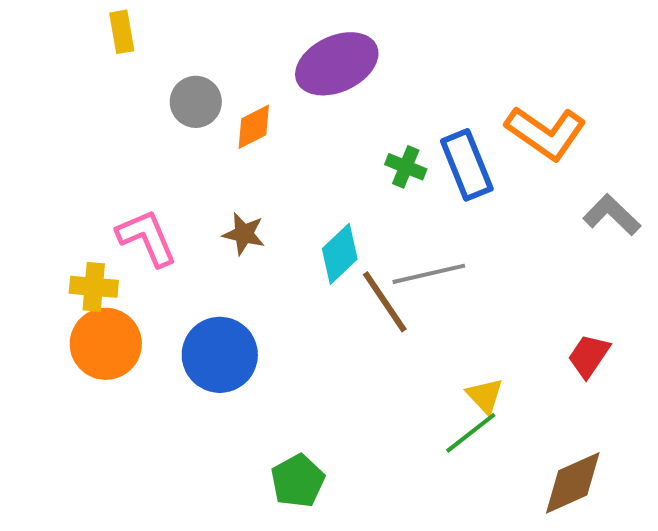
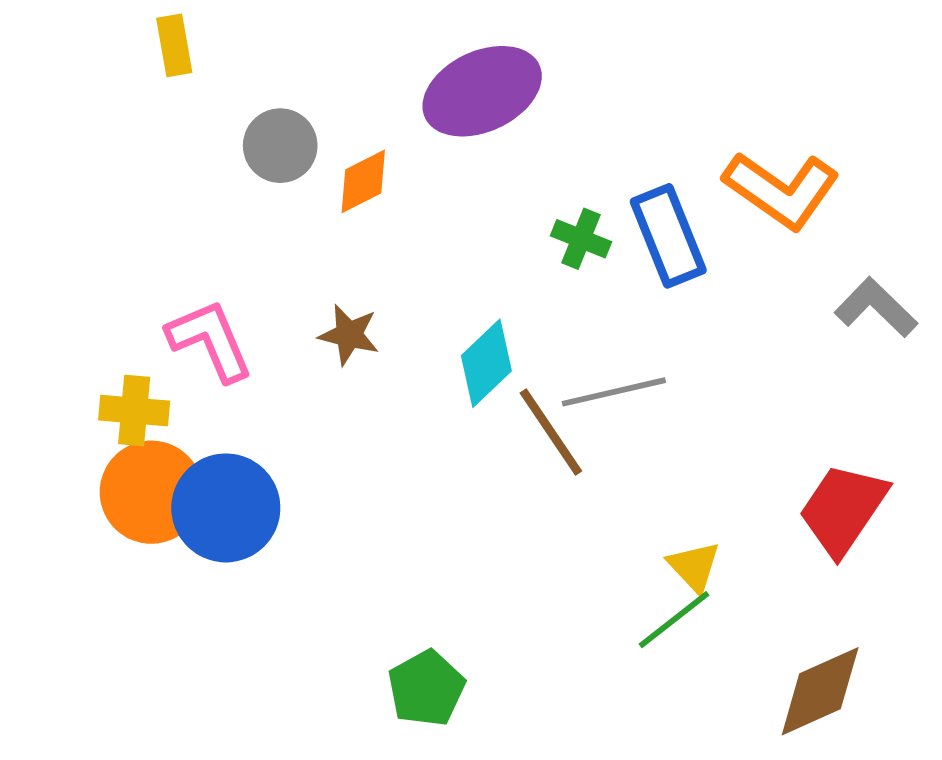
blue circle: (220, 355) -> (226, 508), moved
red trapezoid: (589, 356) -> (843, 509), size x1.5

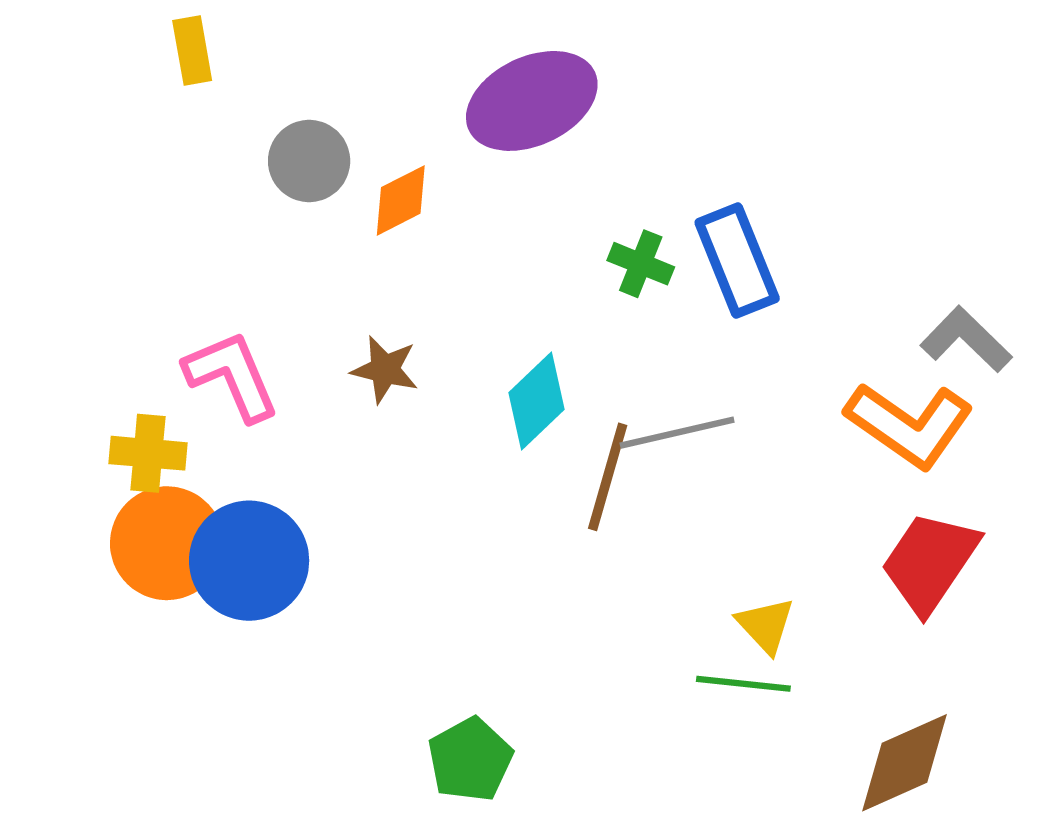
orange L-shape: (781, 190) -> (909, 425), moved
brown line: (551, 432) -> (608, 477), turned 50
green line: (674, 620) -> (743, 684), turned 44

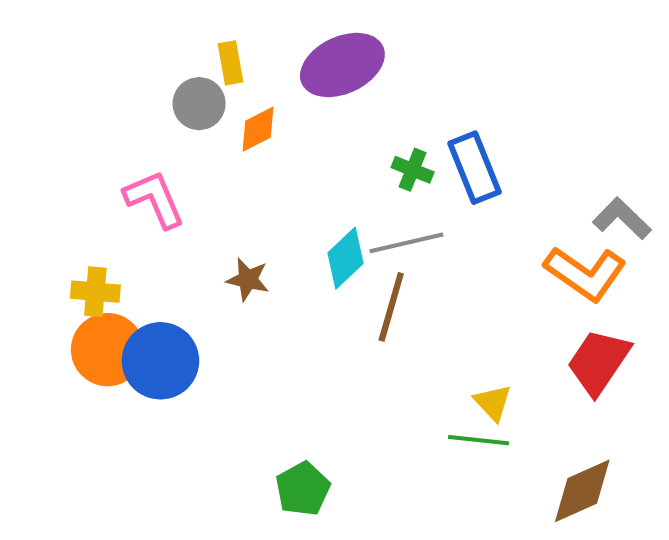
yellow rectangle: (192, 50) -> (231, 63), moved
brown star: (385, 369) -> (248, 279), moved
pink L-shape: (232, 376) -> (154, 199), moved
gray line: (677, 433) -> (406, 243), moved

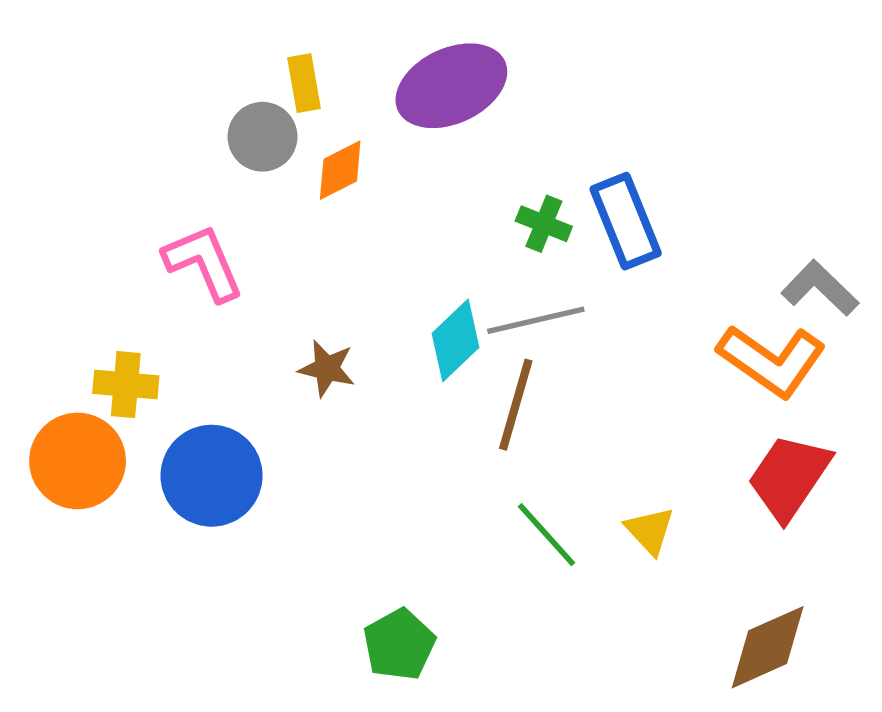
orange circle: (108, 350) -> (78, 461), moved
green line: (479, 440) -> (547, 535), moved, turned 42

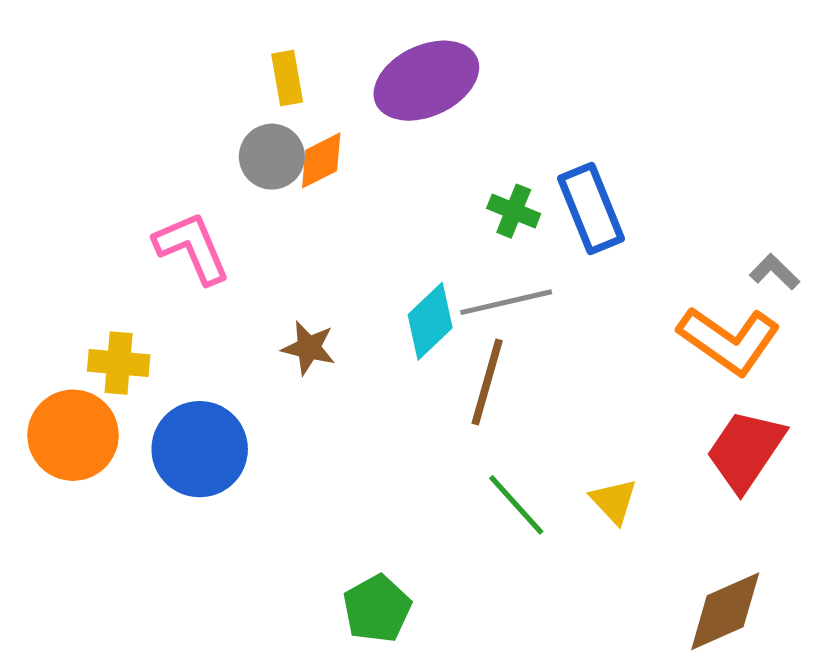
gray circle: (262, 137) -> (272, 157), moved
gray L-shape: (820, 288) -> (775, 272), size x0.7

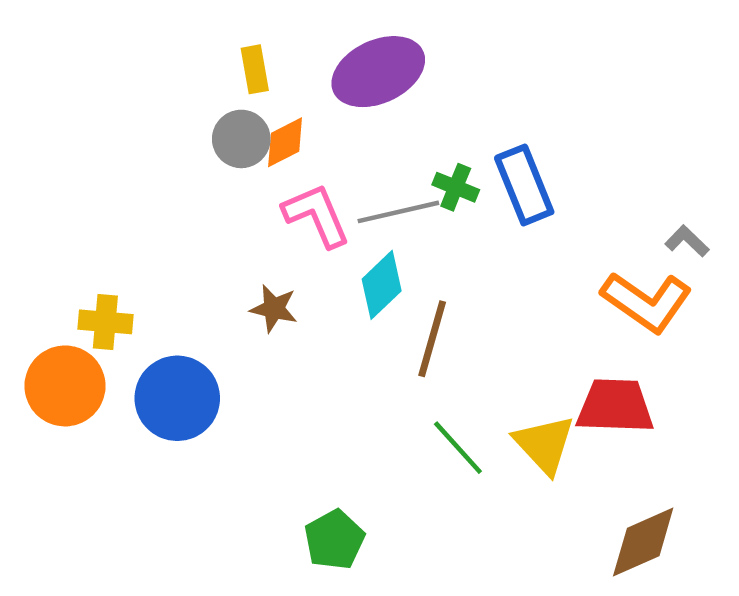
pink L-shape: (192, 248) -> (316, 215), moved
gray line: (506, 302) -> (398, 212), moved
red trapezoid: (745, 450) -> (615, 406), moved, turned 58
yellow triangle: (614, 501) -> (544, 444), size x1.5

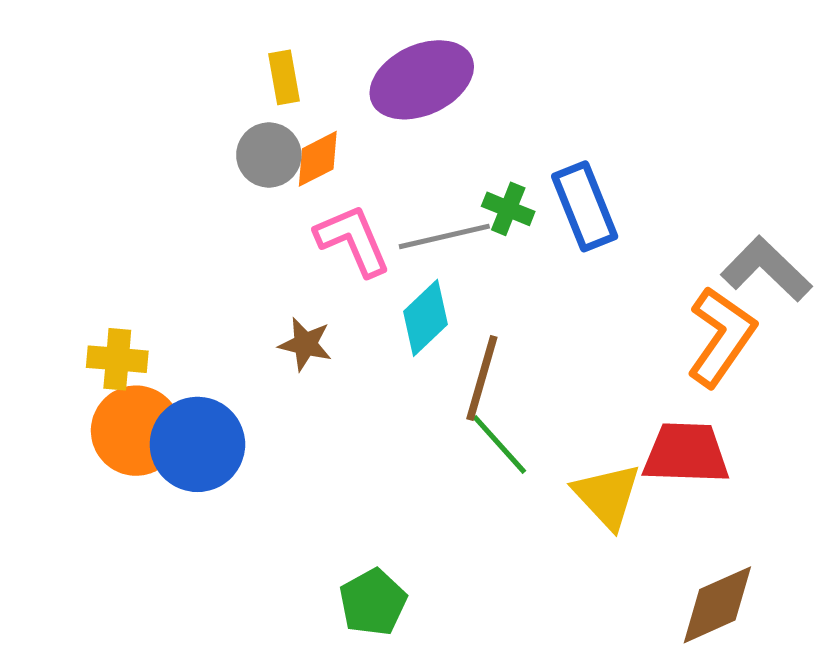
gray L-shape: (687, 241) -> (766, 269), size x1.8
orange L-shape: (647, 302) -> (721, 337), turned -90
orange circle: (65, 386) -> (136, 431), moved
green line: (458, 448) -> (499, 444), moved

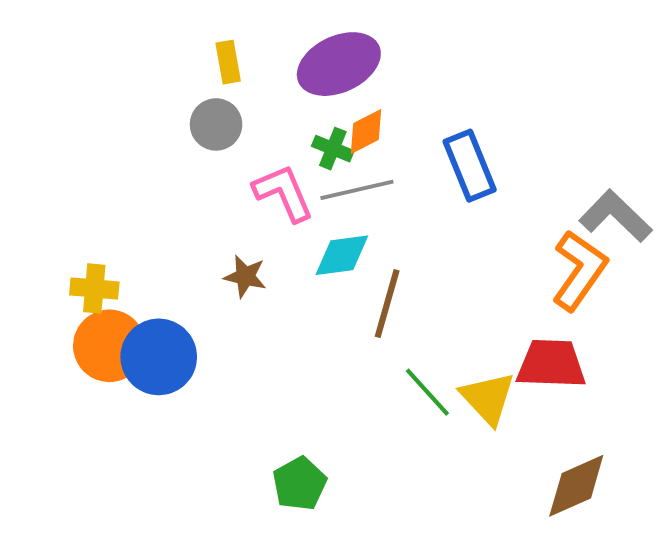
orange diamond: (318, 159) -> (366, 131), moved
green cross: (508, 209) -> (333, 149), moved
cyan diamond: (425, 318) -> (342, 255), turned 36
green line: (499, 444) -> (427, 392), moved

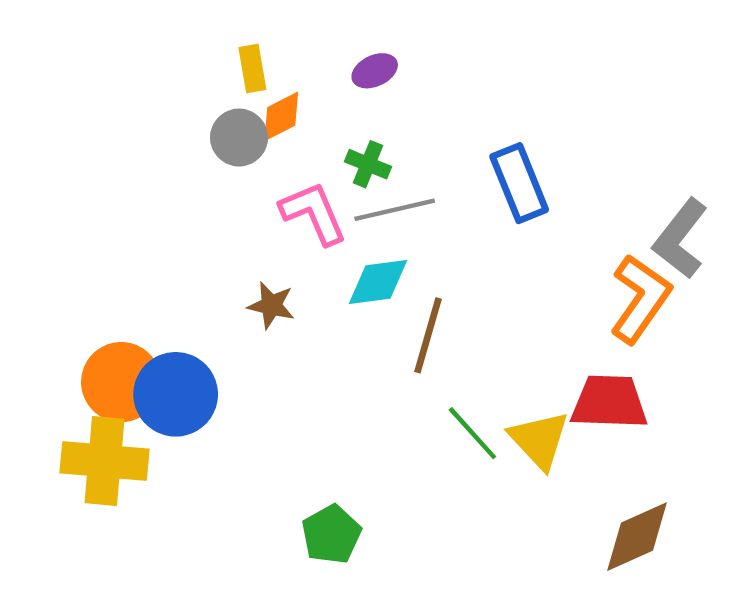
purple ellipse: (339, 64) -> (375, 71), size x0.5
orange diamond: (366, 131) -> (281, 116), moved
gray L-shape: (616, 216) -> (680, 239), turned -96
yellow cross: (94, 288) -> (104, 461), moved, size x1.6

